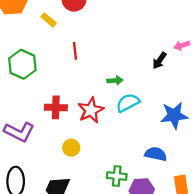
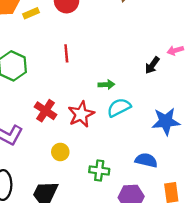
yellow rectangle: (49, 20) -> (31, 13), moved, turned -64
red cross: (56, 107) -> (46, 111), turned 30
green cross: (117, 176) -> (99, 170), moved

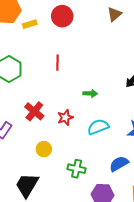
cyan semicircle: (119, 107) -> (98, 127), moved
red star: (81, 114) -> (65, 118), size x0.7
blue semicircle: (146, 160) -> (119, 164), turned -48

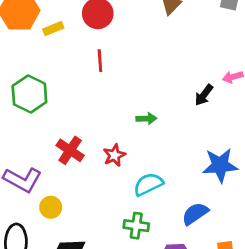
red line: (58, 63) -> (100, 61), moved
cyan semicircle: (98, 127) -> (148, 184), moved
yellow circle: (44, 149) -> (51, 207), moved

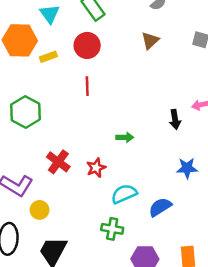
black arrow: (204, 95) -> (175, 119), turned -48
blue star: (220, 165) -> (187, 168), moved, size x0.7
blue semicircle: (195, 214) -> (160, 207), moved

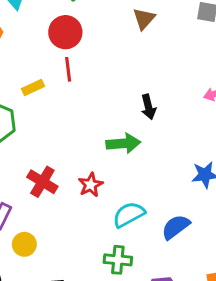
yellow rectangle: (48, 57) -> (33, 87), moved
red line: (87, 86) -> (68, 69), moved
black arrow: (175, 119) -> (148, 107), moved
green arrow: (125, 137) -> (123, 143), size x1.5

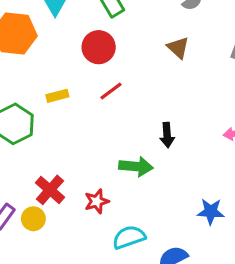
brown triangle: (144, 19) -> (178, 48), turned -40
red line: (68, 69) -> (111, 91), moved, turned 50
yellow circle: (24, 244) -> (33, 219), moved

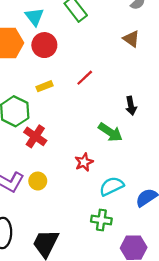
red circle: (99, 47) -> (44, 45), moved
green arrow: (136, 166) -> (110, 132), turned 35
red cross: (50, 190) -> (35, 136), moved

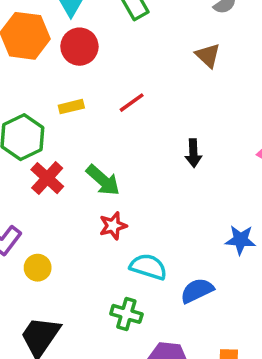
green arrow: (110, 132) -> (103, 180), moved
yellow circle: (38, 181) -> (38, 268), moved
cyan semicircle: (112, 186) -> (148, 267), turned 35

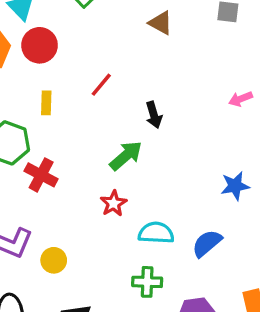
yellow rectangle: (71, 107) -> (46, 103), turned -60
black arrow: (193, 153) -> (154, 115), moved
green arrow: (103, 180) -> (126, 156), moved, turned -68

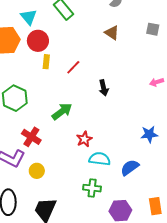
yellow rectangle: (46, 103) -> (46, 62), moved
green arrow: (126, 156) -> (62, 111), moved
red cross: (41, 175) -> (31, 137), moved
red star: (114, 203) -> (84, 139), moved

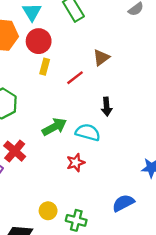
brown triangle: (112, 33) -> (101, 58), moved, turned 42
cyan semicircle: (100, 159) -> (88, 132), moved
yellow circle: (37, 171) -> (48, 211), moved

